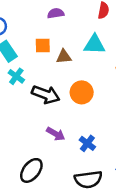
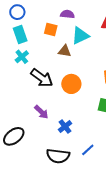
cyan triangle: (94, 44) -> (80, 36), moved, turned -42
orange square: (43, 46) -> (51, 30), moved

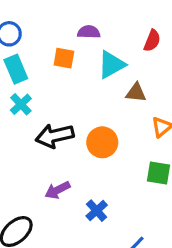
brown triangle: (65, 51) -> (136, 93), moved
black arrow: (42, 78) -> (55, 136), turned 135
purple arrow: (41, 112) -> (58, 190), turned 112

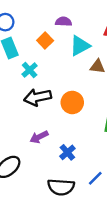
orange square: (64, 58) -> (45, 40), turned 35
cyan cross: (21, 104) -> (30, 70), moved

